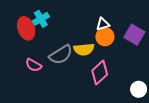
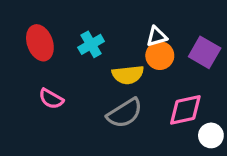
cyan cross: (41, 19) -> (91, 44), moved
gray semicircle: (61, 55) -> (125, 113), moved
pink diamond: (100, 72) -> (185, 110), moved, turned 30

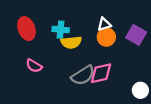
cyan cross: (91, 44) -> (61, 30), turned 35
yellow semicircle: (128, 75) -> (71, 42), moved
pink diamond: (185, 110) -> (101, 73), moved

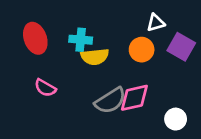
white triangle: (104, 24) -> (156, 23), moved
white circle: (140, 90) -> (176, 119), moved

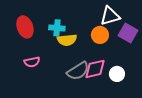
white triangle: (156, 23) -> (110, 16), size x1.5
pink semicircle: (45, 88) -> (32, 62), turned -42
white circle: (176, 119) -> (117, 74), moved

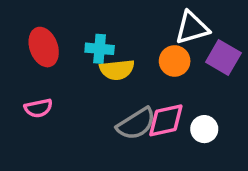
pink semicircle: (32, 62) -> (38, 108), moved

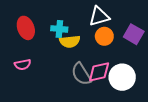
white triangle: (192, 28) -> (99, 16), moved
gray semicircle: (136, 124) -> (81, 74), turned 90
white circle: (204, 129) -> (122, 77), size x1.6

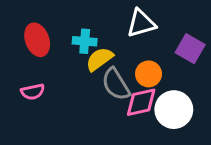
orange circle: (104, 36) -> (149, 74), moved
yellow semicircle: (70, 42) -> (100, 59), turned 150
gray semicircle: (81, 74) -> (116, 84), moved

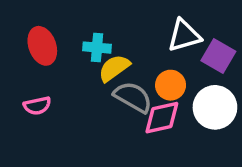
white triangle: (141, 23) -> (184, 36), moved
gray semicircle: (116, 84) -> (133, 97), turned 152
white circle: (174, 110) -> (215, 107), moved

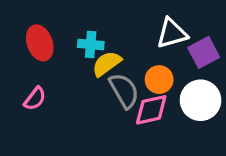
purple square: (218, 56) -> (204, 52), turned 32
gray semicircle: (133, 97) -> (124, 91), turned 30
pink semicircle: (37, 106) -> (35, 99), turned -40

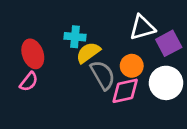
red ellipse: (40, 43) -> (33, 54), moved

